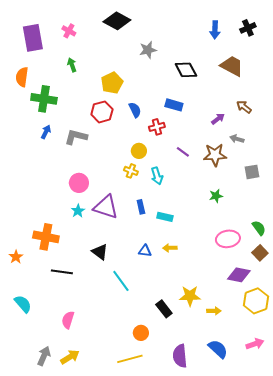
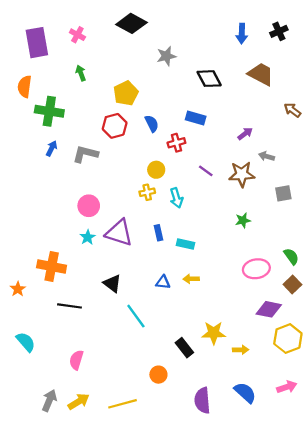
brown arrow: (244, 107) -> (292, 110), moved
yellow cross: (131, 171) -> (147, 192), turned -32
yellow line: (130, 359) -> (122, 404), moved

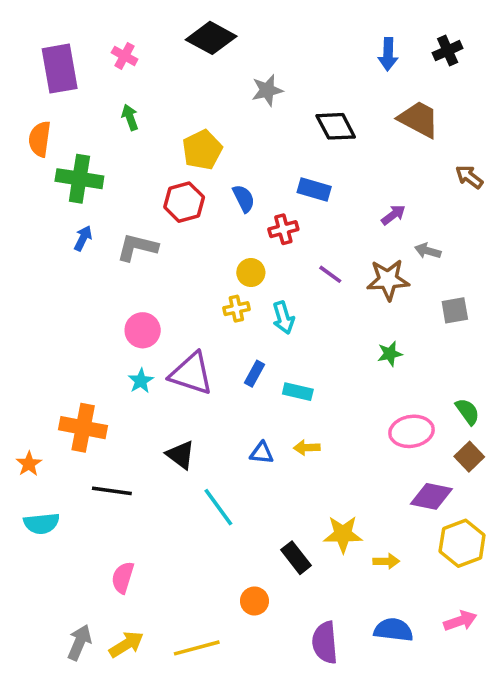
blue rectangle: (158, 233) -> (254, 374), turned 42
cyan semicircle: (26, 342) -> (42, 523), moved, turned 125
blue semicircle: (245, 393) -> (393, 630), turned -35

